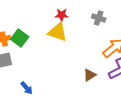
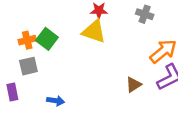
blue arrow: (27, 88) -> (56, 101), turned -40

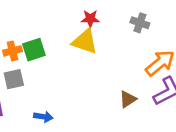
green square: (47, 39) -> (34, 50), turned 35

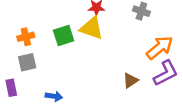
green square: (34, 50) -> (64, 35), moved

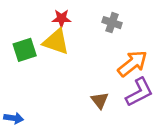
brown triangle: (130, 80) -> (100, 100), turned -35

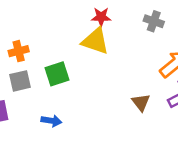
green square: (25, 50) -> (57, 74), moved

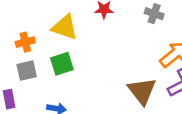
yellow triangle: (95, 41) -> (65, 27), moved
brown triangle: (141, 102) -> (142, 91), size x1.6

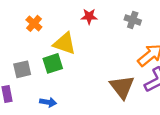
yellow triangle: (65, 27) -> (65, 43), moved
orange cross: (25, 42) -> (34, 23), moved, turned -35

